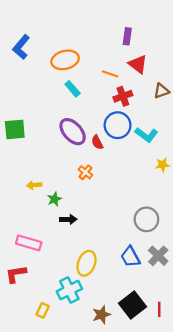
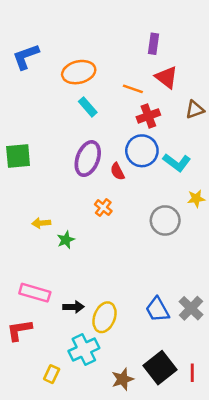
blue L-shape: (21, 47) -> (26, 57), turned 30
purple ellipse: (73, 132) -> (88, 159), turned 64
black arrow: (68, 219) -> (74, 307), moved
gray circle: (146, 219) -> (165, 220), moved

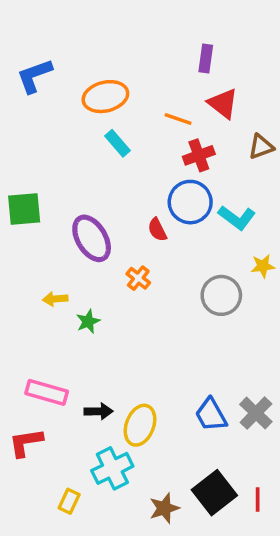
purple ellipse: (88, 159) -> (92, 238), moved, turned -52

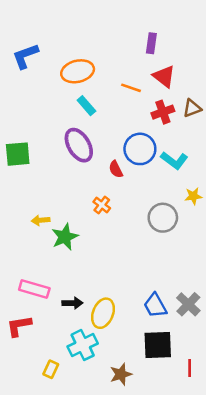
red cross: (199, 155) -> (163, 112), moved
purple ellipse: (92, 238) -> (79, 145), moved
green star: (88, 321) -> (65, 237), size x1.5
black square: (214, 493) -> (158, 345), moved, turned 36

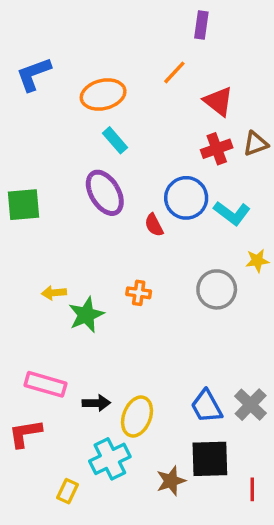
purple rectangle: (151, 43) -> (201, 25), moved
orange line: (131, 88) -> (174, 72), moved, turned -66
orange cross: (102, 205) -> (139, 293), moved, turned -30
brown star: (121, 374) -> (171, 481), moved

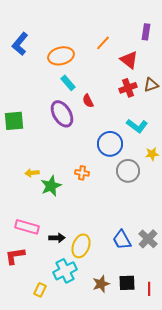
purple rectangle: (201, 25) -> (146, 32), moved
blue L-shape: (34, 74) -> (20, 44), turned -30
blue circle: (186, 198) -> (110, 144), moved
red semicircle: (154, 225) -> (88, 101), moved
black square: (210, 459) -> (127, 283), moved, size x0.7

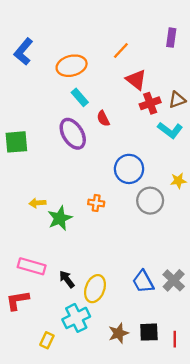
red triangle: (129, 60) -> (136, 80), moved
cyan L-shape: (137, 126) -> (170, 130), moved
black arrow: (57, 238) -> (67, 279), turned -126

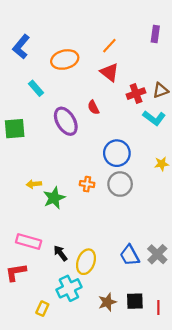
red triangle: (136, 80) -> (109, 72), moved
cyan rectangle: (80, 97) -> (36, 88), moved
gray circle: (150, 201) -> (120, 184), moved

